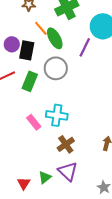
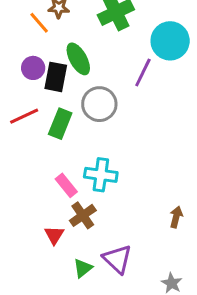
orange line: (41, 28) -> (39, 23), moved
green ellipse: (55, 38) -> (78, 59), moved
brown cross: (66, 144) -> (83, 215), moved
red triangle: (24, 183) -> (54, 235), moved

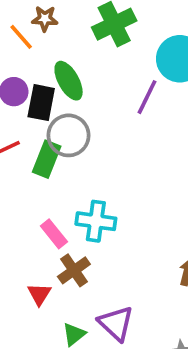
gray circle: (99, 104) -> (69, 135), moved

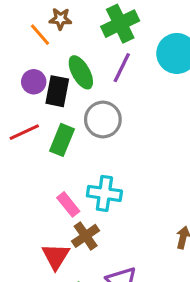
purple line: (147, 97) -> (122, 68), moved
gray circle: (69, 135) -> (103, 120), moved
red triangle: (39, 294) -> (56, 256), size x1.4

